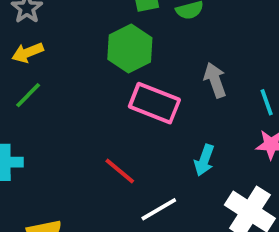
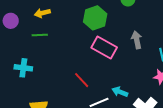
green line: (28, 95) -> (40, 35), turned 35
cyan arrow: (204, 160) -> (120, 92), moved, turned 84

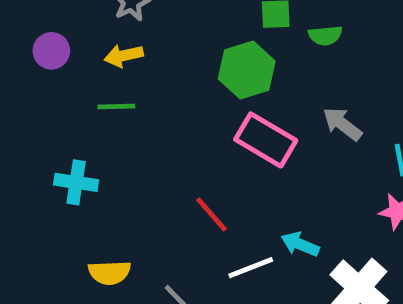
purple circle: (11, 21) -> (51, 51), moved
gray arrow: (137, 40) -> (342, 124), turned -42

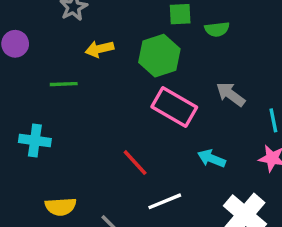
yellow arrow: (124, 56) -> (99, 49), moved
cyan arrow: (300, 244) -> (211, 158), moved

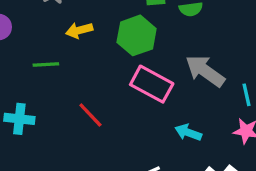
gray arrow: (231, 94) -> (205, 71), size x1.4
red line: (135, 163) -> (90, 115), moved

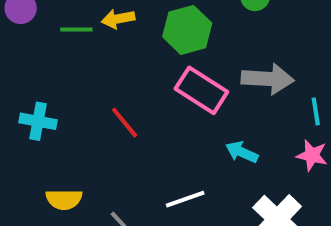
green line: (46, 64) -> (76, 29), moved
gray arrow: (205, 71) -> (268, 79), turned 144

